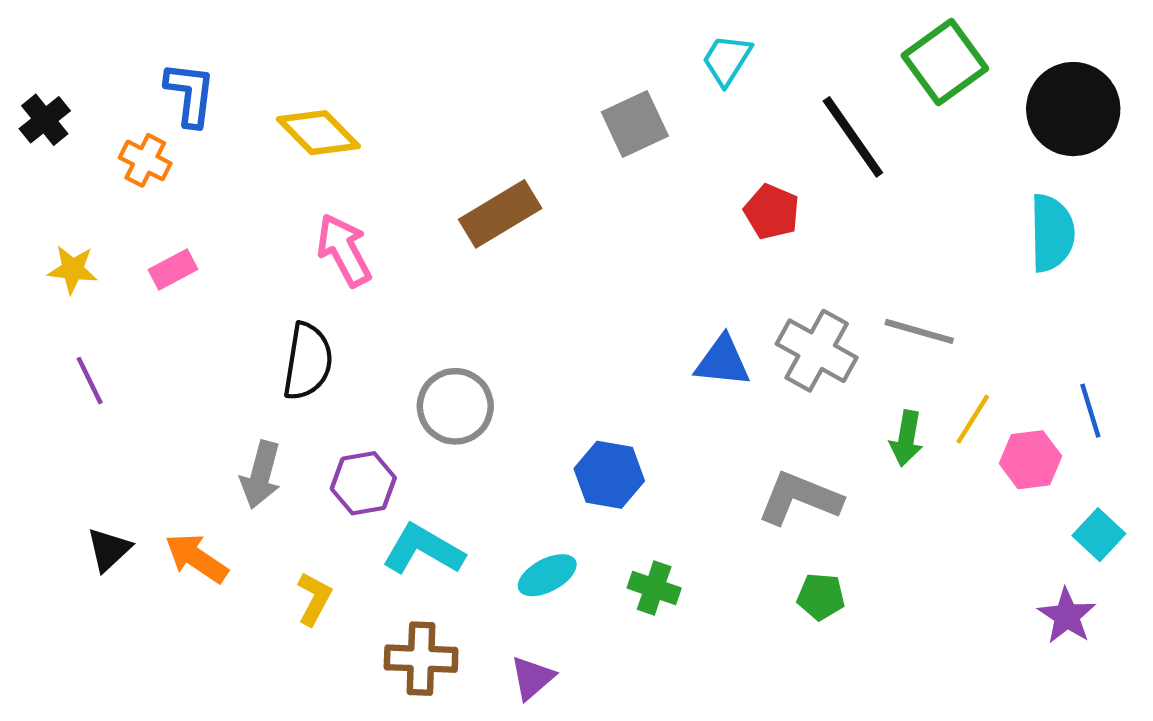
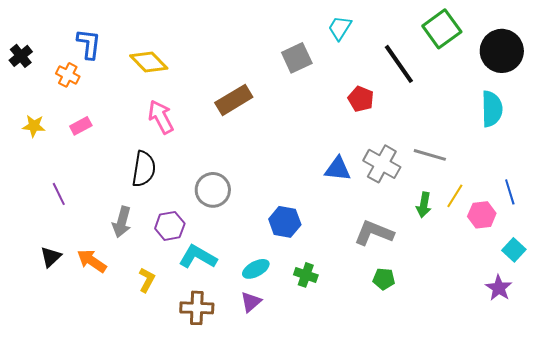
purple line: (90, 381) -> (59, 194), moved
purple triangle: (532, 678) -> (251, 302), moved

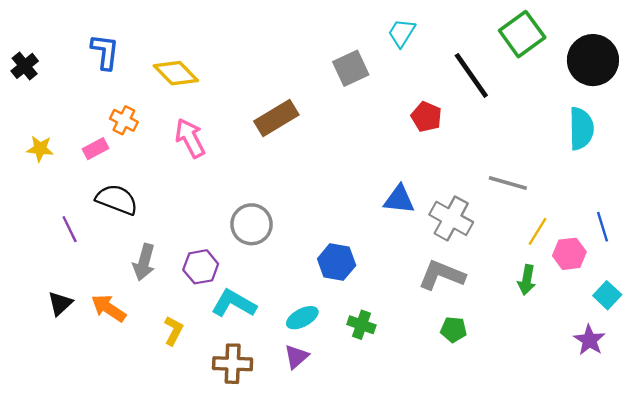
orange cross: (68, 75) -> (124, 120), moved
gray cross: (382, 164) -> (451, 218), moved
black semicircle: (144, 169) -> (117, 199), moved, turned -78
green arrow: (424, 205) -> (527, 280), moved

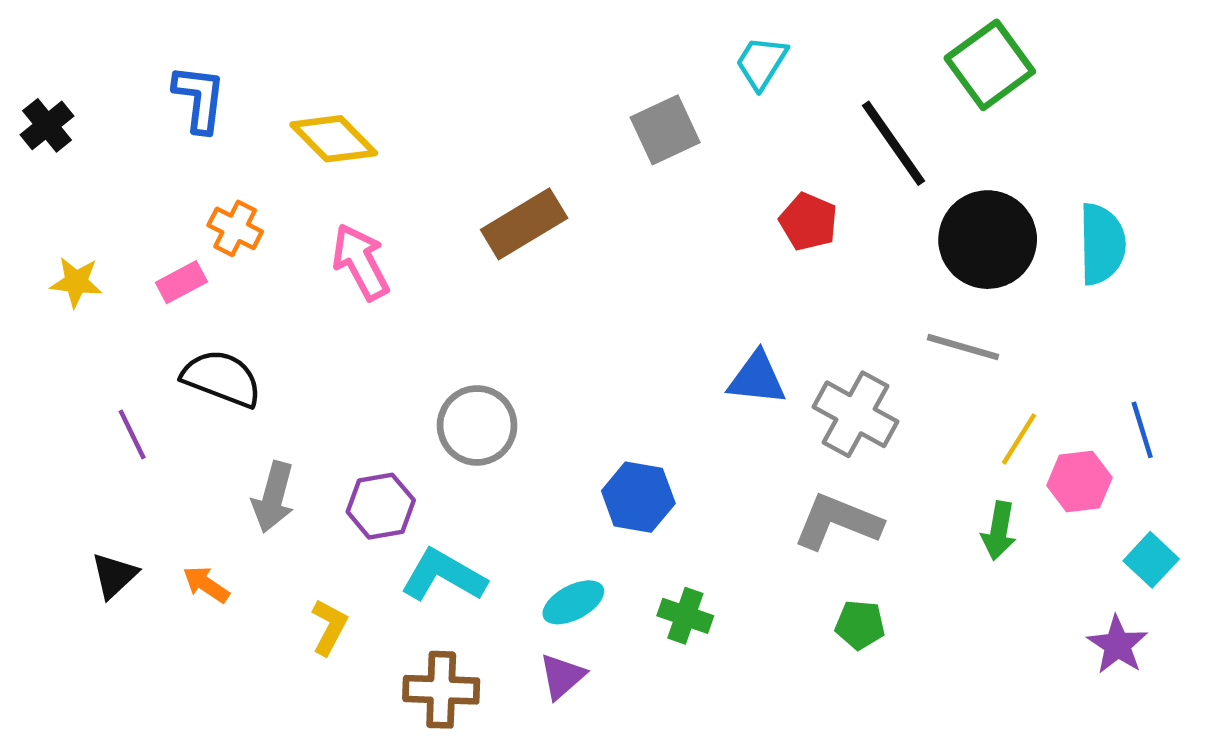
black circle: (593, 60) -> (988, 240), moved
orange arrow: (109, 308) -> (206, 584), size x0.7

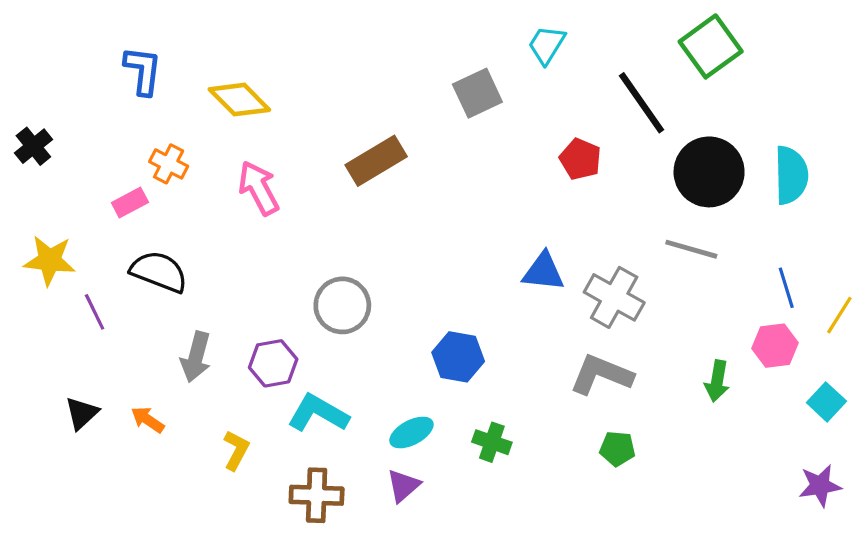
black cross: (47, 125) -> (33, 146), moved
yellow star: (76, 282) -> (50, 260), moved, size x1.4
blue line: (1142, 430) -> (786, 288), moved
yellow line: (1019, 439) -> (839, 315), moved
purple star: (1118, 645) -> (820, 486), moved, turned 30

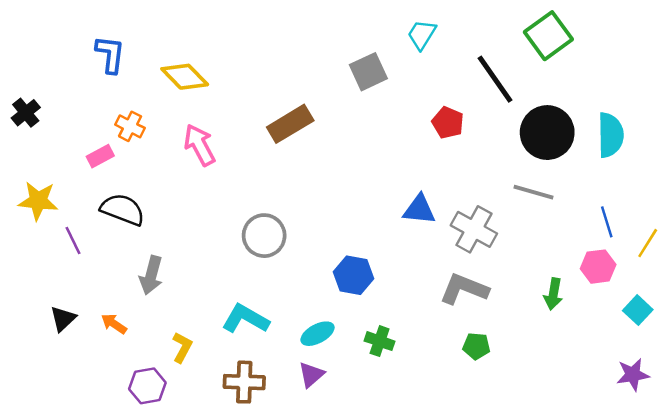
purple hexagon: (273, 363) -> (147, 386), moved

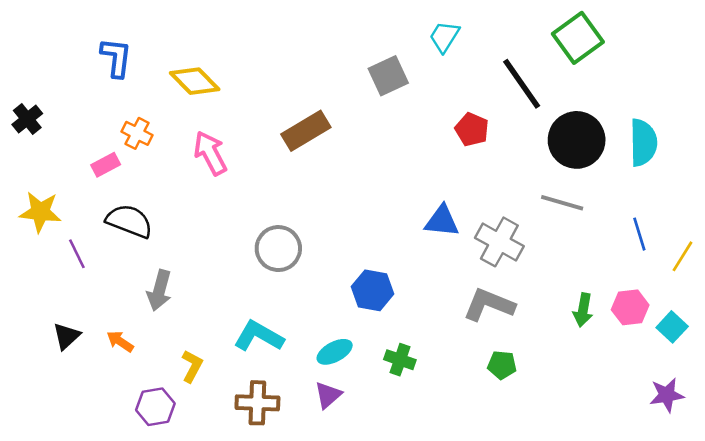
pink hexagon: (598, 267) -> (630, 307), moved

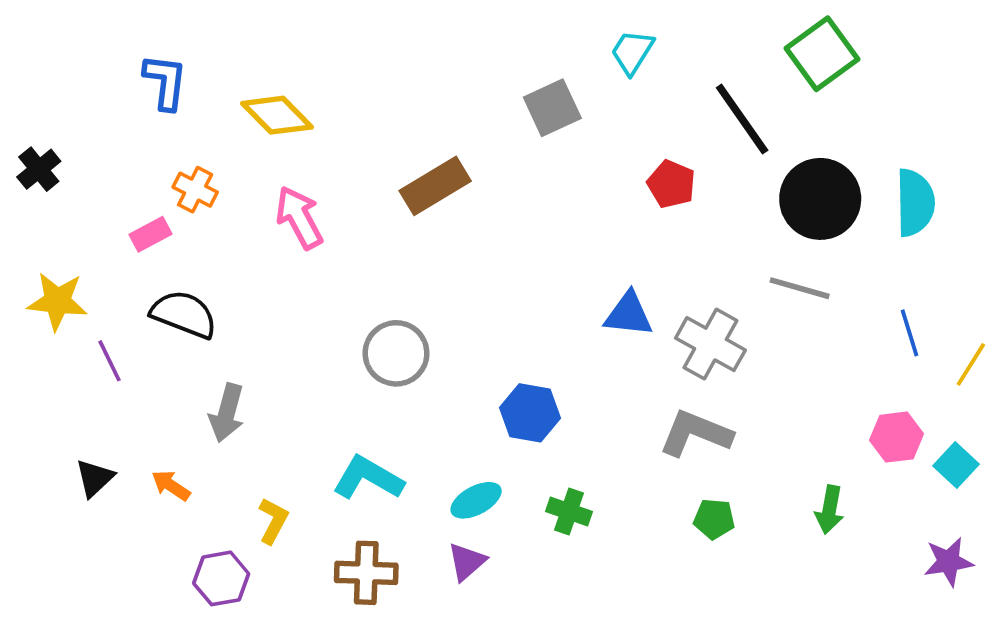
green arrow: (583, 310) -> (829, 510), moved

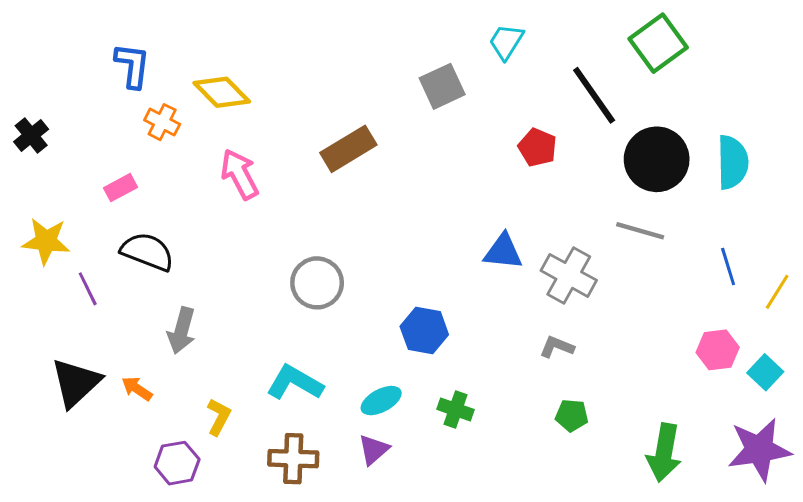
orange cross: (195, 190) -> (162, 122), moved
gray L-shape: (696, 433) -> (557, 347), size x0.6
black triangle: (95, 478) -> (76, 383), size x1.6
green arrow: (829, 510) -> (664, 453), moved, size x1.5
purple star: (949, 562) -> (759, 450), size x1.6

